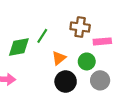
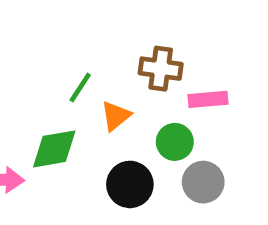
green diamond: (19, 47) -> (54, 149), moved
orange triangle: (59, 58) -> (116, 116), moved

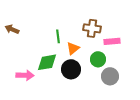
green line: (80, 88) -> (58, 36), turned -40
black circle: (130, 184) -> (71, 69), moved

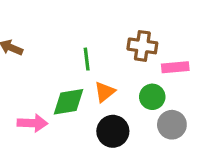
orange triangle: (73, 48) -> (105, 92), moved
black circle: (71, 69) -> (113, 131), moved

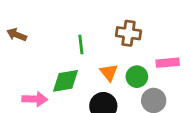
pink rectangle: (175, 67) -> (168, 63), moved
orange triangle: (105, 92) -> (109, 72), moved, turned -30

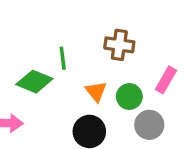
pink rectangle: (168, 63) -> (166, 80), turned -55
green diamond: (66, 81) -> (34, 82), moved, turned 32

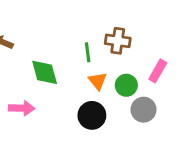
green line: (63, 58) -> (88, 52), moved
green diamond: (34, 82) -> (45, 72), turned 52

